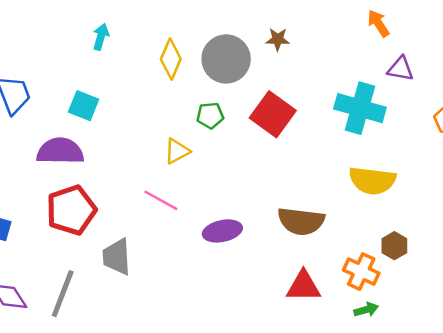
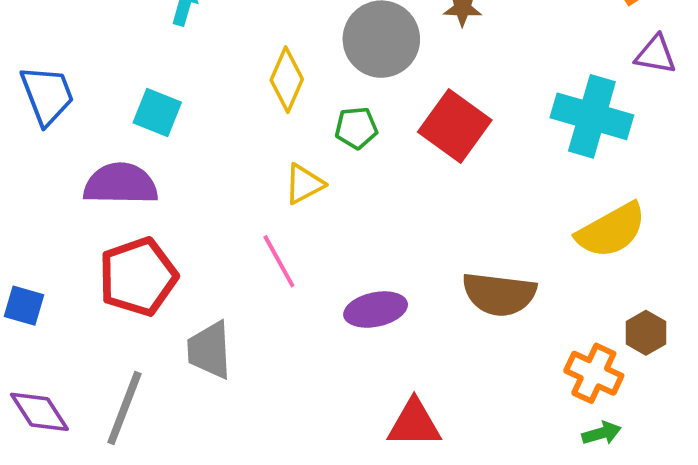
yellow diamond: (171, 59) -> (287, 80), moved
yellow semicircle: (372, 181) -> (611, 230), turned -36
pink line: (161, 200) -> (279, 261), turned 32
red triangle: (303, 286) -> (414, 423), moved

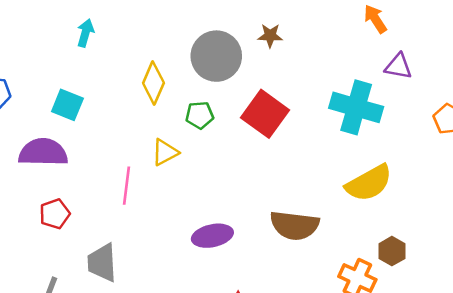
pink line: (279, 261) -> (126, 186), moved, turned 36
red pentagon: (138, 277) -> (55, 214), size x0.6

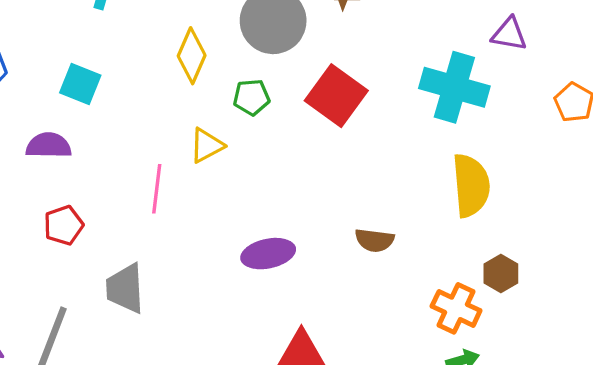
purple semicircle: (43, 152) -> (49, 145), size x0.7
yellow semicircle: (369, 183) -> (471, 185), turned -66
brown semicircle: (295, 225) -> (375, 240), size x0.6

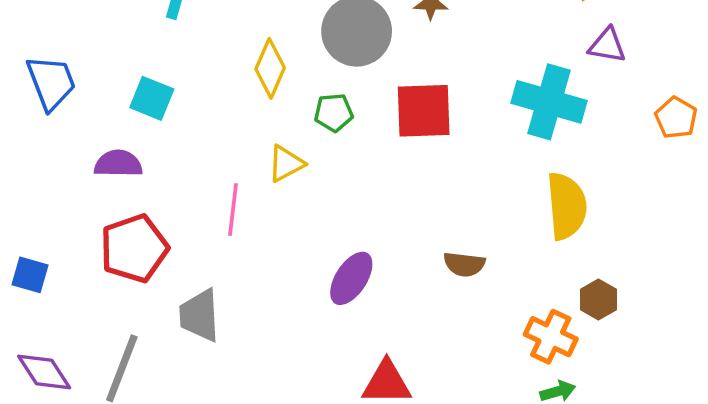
red square: (336, 96) -> (424, 111), turned -38
red pentagon: (64, 225) -> (134, 248), size x1.6
purple ellipse: (268, 254) -> (351, 278), turned -45

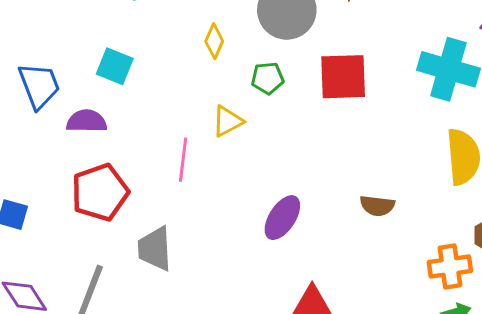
yellow diamond: (270, 68) -> (214, 41), size x0.7
blue trapezoid: (51, 82) -> (39, 86), moved
orange cross: (551, 337) -> (450, 266), turned -33

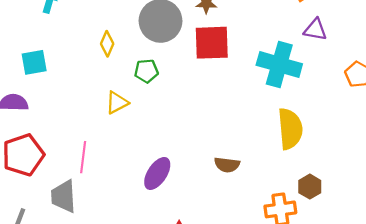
cyan square: (115, 66) -> (34, 62), turned -32
red square: (343, 77) -> (212, 43), moved
pink line: (183, 160) -> (83, 157), moved

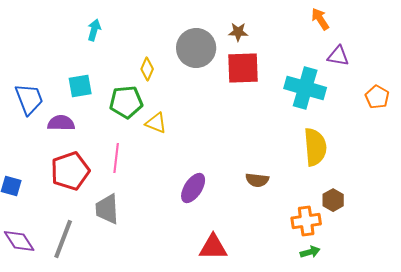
green pentagon: (146, 71) -> (126, 102), moved, size x1.5
yellow triangle: (117, 103) -> (156, 123), turned 50
pink line: (83, 157) -> (116, 158), moved

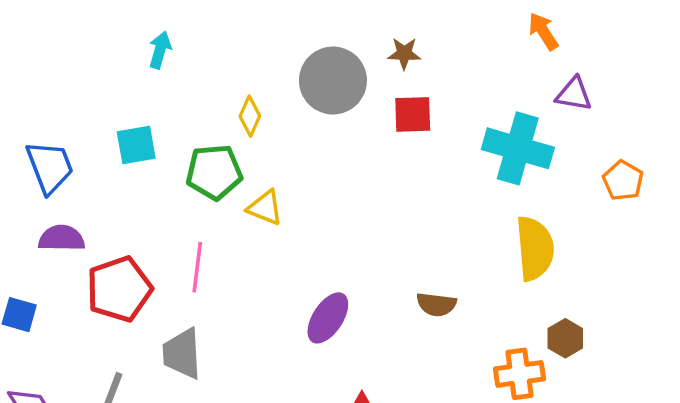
red square: (243, 68) -> (413, 114), size x0.7
orange pentagon: (377, 97) -> (623, 181), moved
purple semicircle: (61, 123) -> (62, 238), moved

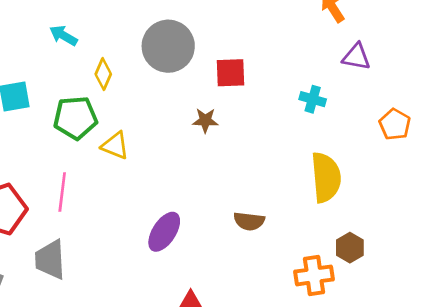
cyan arrow: (160, 50) -> (63, 36), moved, turned -76
brown star: (404, 53) -> (205, 120), moved
cyan cross: (518, 148) -> (313, 99), size x0.5

